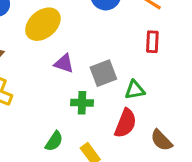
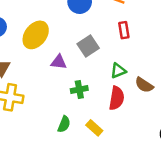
gray square: (103, 73) -> (88, 46), moved
brown semicircle: (161, 140) -> (144, 85), moved

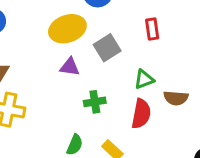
yellow ellipse: (36, 35) -> (67, 29), moved, turned 32
brown semicircle: (144, 85) -> (176, 98), turned -30

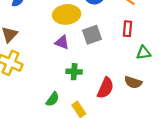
green triangle: (144, 79) -> (144, 53), moved

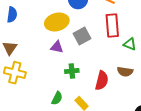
red rectangle: (128, 29) -> (112, 25), size x1.6
green triangle: (144, 53) -> (130, 44), turned 40

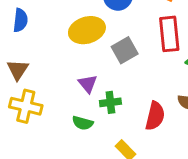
purple triangle: (57, 47) -> (88, 84), moved, turned 40
green semicircle: (57, 98) -> (83, 123), moved, turned 80

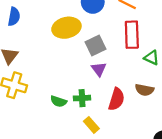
purple triangle: (88, 84) -> (99, 69), moved
green cross: (110, 102) -> (82, 98), moved

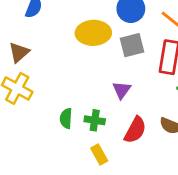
gray square: (96, 46) -> (132, 45), moved
green semicircle: (59, 101) -> (66, 118), turned 63

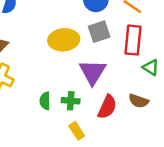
yellow ellipse: (93, 33) -> (64, 40), moved
purple triangle: (122, 90) -> (93, 72), size x1.6

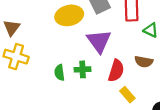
yellow rectangle: (77, 131) -> (127, 95), moved

